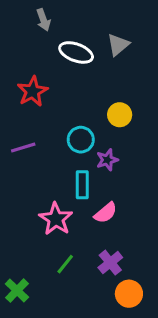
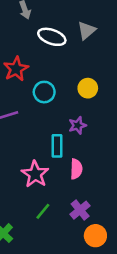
cyan circle: (81, 140) -> (44, 92), moved
pink semicircle: (106, 213) -> (76, 169), turned -48

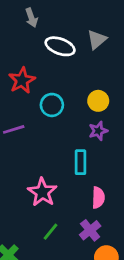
purple star: (77, 125) -> (98, 131), moved
cyan rectangle: (57, 146) -> (80, 162), moved
pink semicircle: (76, 169) -> (98, 198), moved

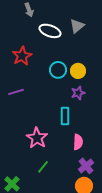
cyan circle: (52, 105) -> (58, 70), moved
purple cross: (90, 230) -> (86, 166), moved

